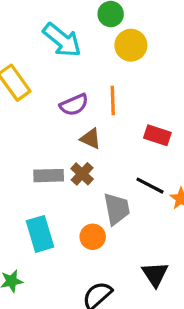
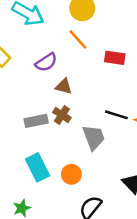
orange line: (113, 101) -> (78, 39), moved, turned -30
red rectangle: (157, 135) -> (115, 58), moved
orange circle: (93, 237) -> (71, 174), moved

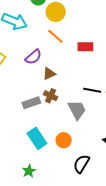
brown triangle: (64, 86) -> (49, 74), turned -32

